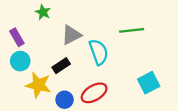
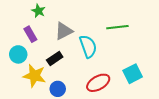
purple rectangle: (17, 37) -> (30, 34), moved
red ellipse: (94, 93) -> (98, 83), moved

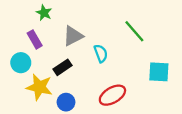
green line: (117, 27) -> (134, 31), turned 55
cyan semicircle: (88, 46) -> (101, 53), size x0.7
cyan square: (133, 74) -> (159, 72), moved, turned 30

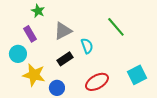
black rectangle: (63, 67) -> (65, 59), moved
cyan square: (159, 72) -> (137, 75), moved, turned -30

